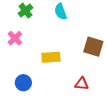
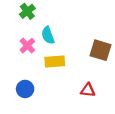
cyan semicircle: (61, 12) -> (48, 35), moved
pink cross: (15, 38) -> (27, 46), moved

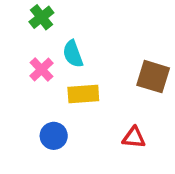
blue circle: (25, 89) -> (54, 136), moved

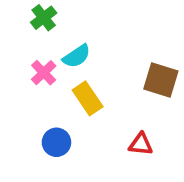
cyan semicircle: (73, 54) -> (77, 56), turned -104
yellow rectangle: (83, 94) -> (88, 98), turned 60

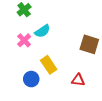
yellow rectangle: (88, 98) -> (49, 65), moved

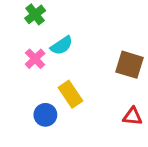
red triangle: (78, 80) -> (132, 116), moved

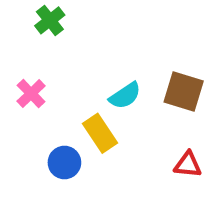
cyan semicircle: (62, 45) -> (125, 96), moved
pink cross: (35, 59) -> (31, 94), moved

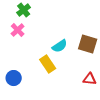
pink cross: (31, 94) -> (18, 30), moved
blue circle: (64, 163) -> (14, 78), moved

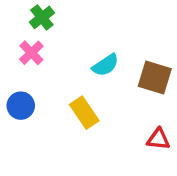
cyan semicircle: (60, 46) -> (105, 65), moved
blue circle: (14, 78) -> (21, 106), moved

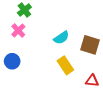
yellow rectangle: (84, 113) -> (65, 65), moved

